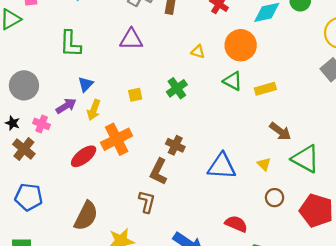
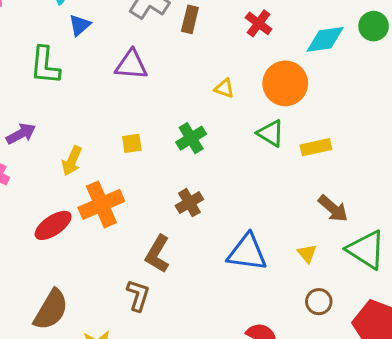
blue triangle: (86, 84) -> (80, 25), moved
purple arrow: (66, 106) -> (21, 134), moved
brown cross: (175, 145) -> (189, 203), moved, turned 30

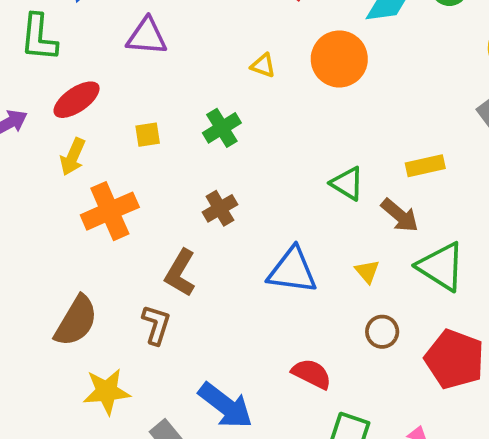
green triangle: (271, 133) -> (347, 183), moved
yellow rectangle: (316, 147) -> (425, 166), moved
red ellipse: (53, 225) -> (77, 100), moved
brown semicircle: (51, 310) -> (76, 321), moved

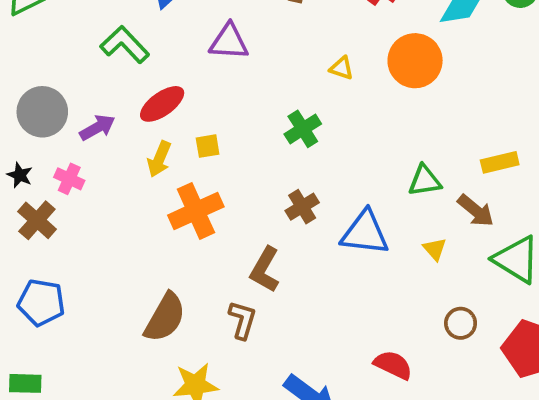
green L-shape: (39, 38) -> (125, 45), turned 132
yellow square: (148, 135) -> (208, 146), moved
green triangle: (347, 183) -> (425, 181), turned -39
blue triangle: (292, 270) -> (365, 233), moved
yellow triangle: (367, 271) -> (435, 249), moved

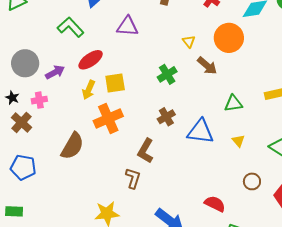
yellow triangle: (342, 68) -> (189, 41), turned 32
yellow square: (208, 146) -> (115, 83), size x1.5
pink cross: (69, 179) -> (39, 100), turned -35
brown arrow: (476, 211) -> (207, 66), moved
brown semicircle: (165, 317) -> (72, 146), moved

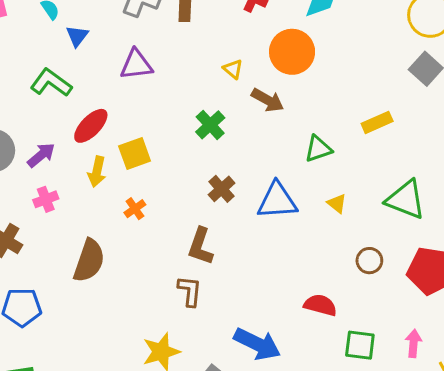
pink cross: (39, 100) -> (46, 199), moved
orange cross: (108, 118) -> (135, 209), size x0.5

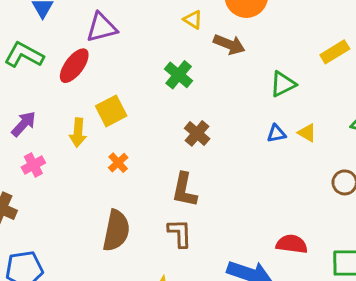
red ellipse: (91, 126) -> (74, 66), moved
blue triangle: (277, 201) -> (276, 134), moved, size x0.5
brown semicircle: (89, 261) -> (116, 231), moved
red semicircle: (320, 305) -> (292, 244), moved

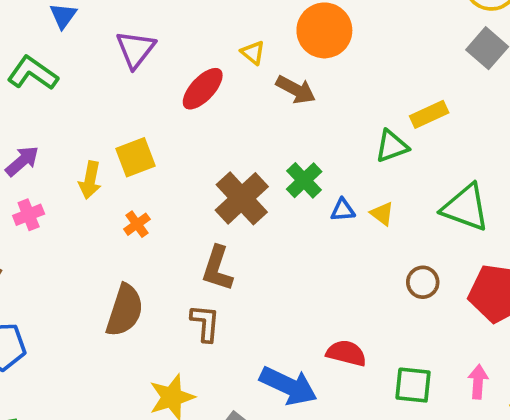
purple triangle: (102, 27) -> (136, 49), turned -44
red ellipse: (74, 66) -> (203, 89), moved
green cross: (179, 75) -> (304, 180), moved
green triangle: (283, 84) -> (392, 146), moved
brown cross: (197, 133) -> (242, 198), size x1.6

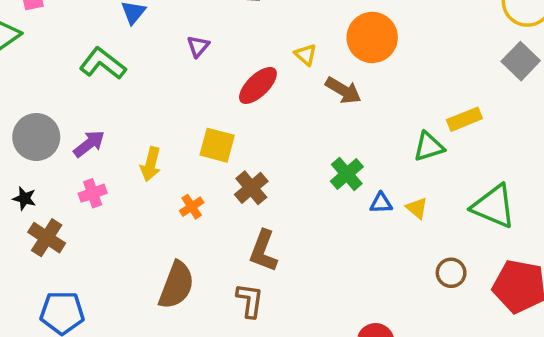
purple triangle: (136, 49) -> (198, 46), size x0.6
yellow square: (135, 157) -> (217, 145), moved, turned 33
brown cross: (242, 198) -> (251, 188), moved, size x0.7

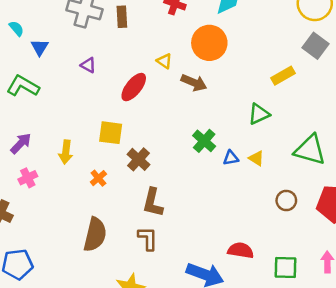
purple triangle: (198, 46) -> (88, 65), turned -35
yellow rectangle: (464, 119) -> (283, 76), moved

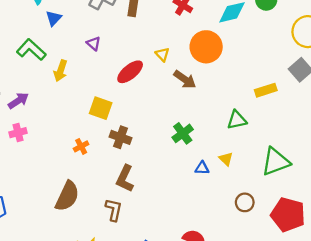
green triangle: (310, 150) -> (276, 162), turned -48
yellow arrow: (66, 152) -> (61, 71), moved
blue triangle: (231, 158) -> (202, 168), moved
brown cross: (138, 159) -> (120, 137), turned -35

